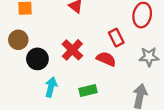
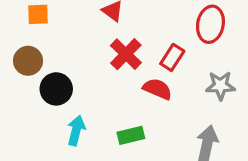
red rectangle: (116, 38) -> (172, 57), turned 60
red cross: (72, 50) -> (126, 54), moved

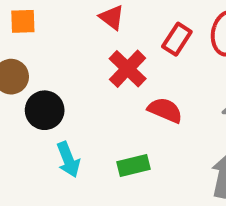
red rectangle: (172, 57) -> (177, 39), moved
cyan arrow: (76, 130) -> (68, 160), turned 144

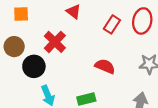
red cross: (128, 69) -> (55, 42), moved

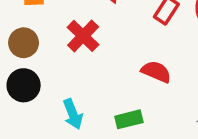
black circle: (34, 66) -> (24, 85), moved

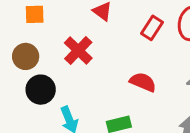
black circle: (24, 85) -> (41, 90), moved

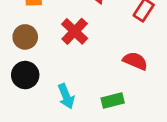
black circle: (41, 90) -> (25, 75), moved

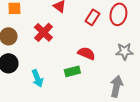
green rectangle: (113, 100) -> (72, 71), moved

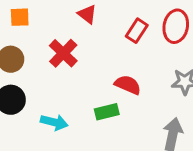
cyan arrow: (37, 78) -> (54, 122), turned -54

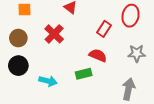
red rectangle: (137, 31) -> (104, 29), moved

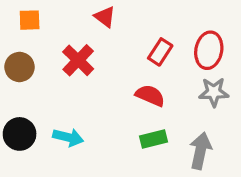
red ellipse: (131, 16) -> (209, 50), moved
black circle: (18, 66) -> (20, 134), moved
green rectangle: (84, 74) -> (153, 139), moved

